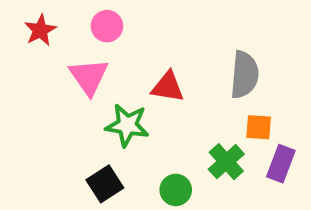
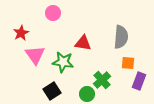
red star: (40, 30) -> (21, 33), moved
pink triangle: (89, 77) -> (35, 55), moved
green cross: (226, 162) -> (102, 80), moved

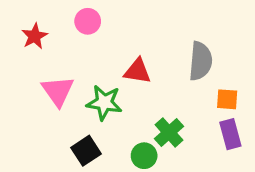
red star: (21, 33) -> (35, 36), moved
orange square: (128, 63) -> (227, 99), moved
purple rectangle: (139, 81) -> (230, 134), turned -36

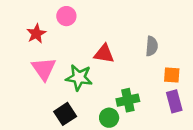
red star: (35, 36) -> (36, 34), moved
gray semicircle: (201, 61) -> (152, 46), size x0.7
green cross: (169, 132) -> (128, 100), turned 30

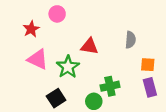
pink triangle: (44, 69) -> (38, 59), turned -30
green star: (79, 78) -> (68, 67), turned 30

